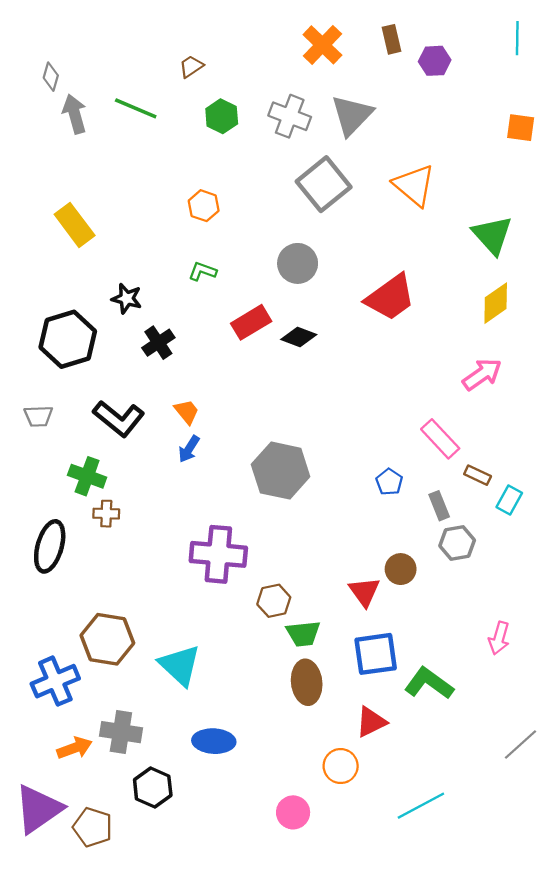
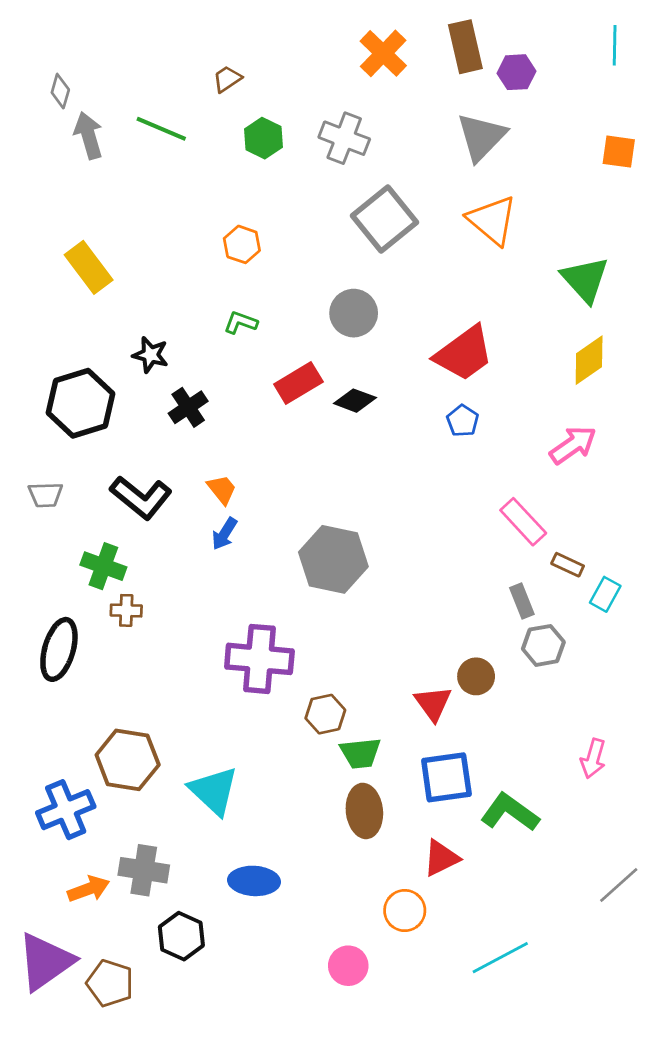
brown rectangle: (392, 39) -> (465, 47), size x1.5
gray triangle: (352, 115) -> (481, 137), moved
blue pentagon: (389, 482) -> (463, 421), moved

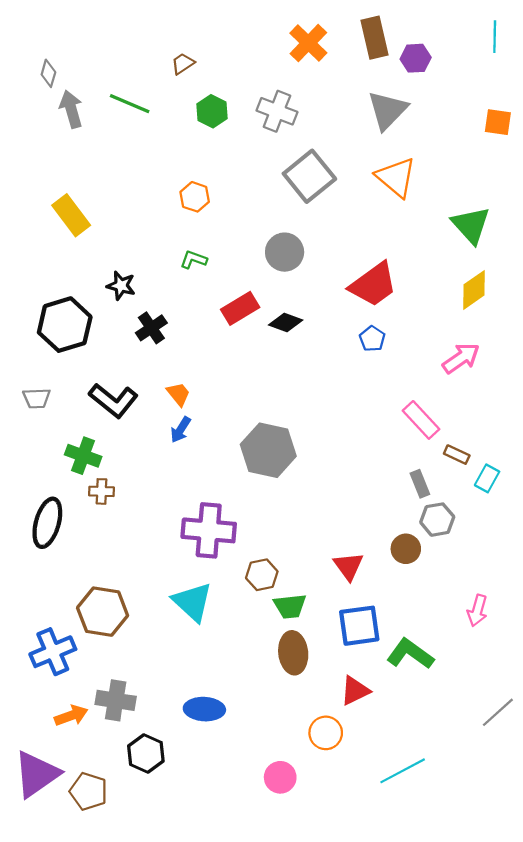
brown circle: (476, 676) -> (406, 549), moved
cyan triangle: (214, 791) -> (192, 602), moved

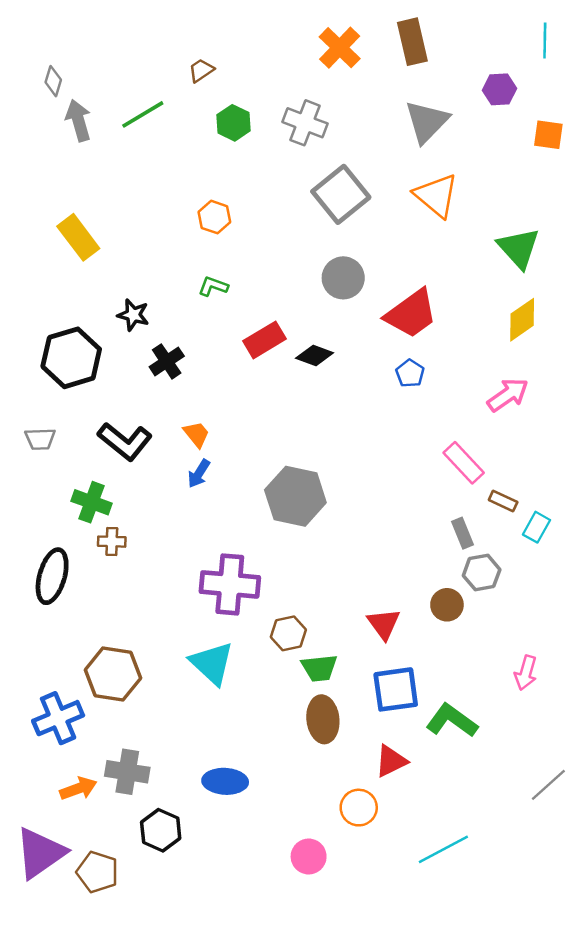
purple hexagon: (416, 58) -> (499, 89), moved
green line: (130, 104) -> (143, 114), turned -54
gray circle: (285, 252) -> (343, 278), moved

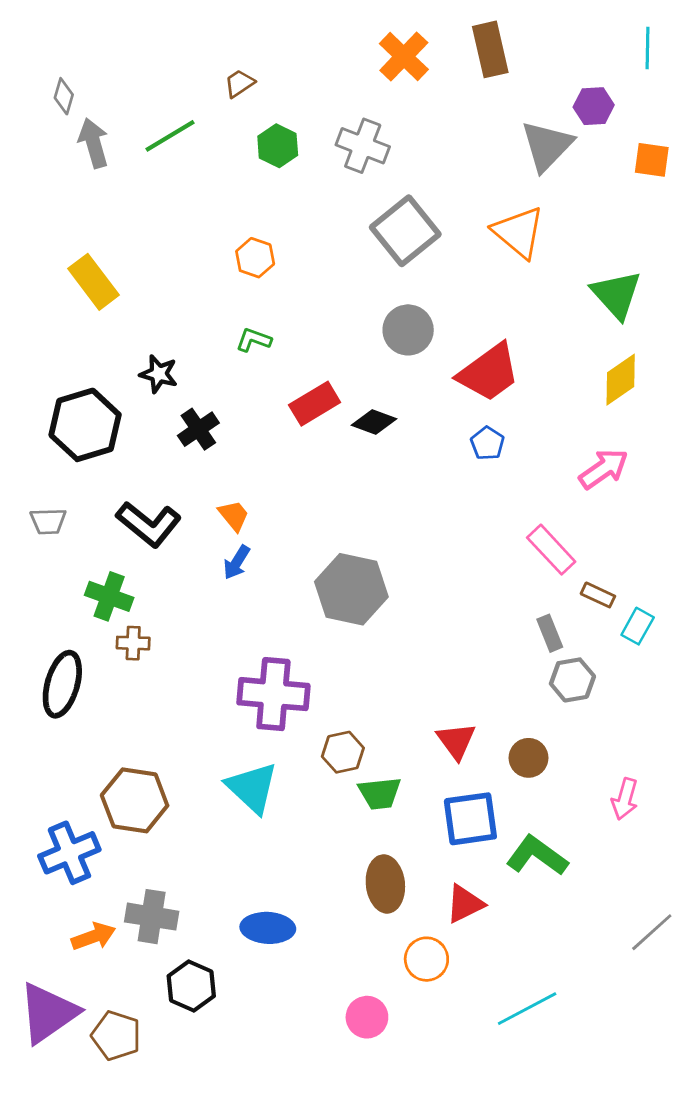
gray triangle: (427, 122) -> (547, 146), moved
brown circle: (447, 605) -> (528, 758), moved
brown ellipse: (323, 719) -> (385, 884), moved

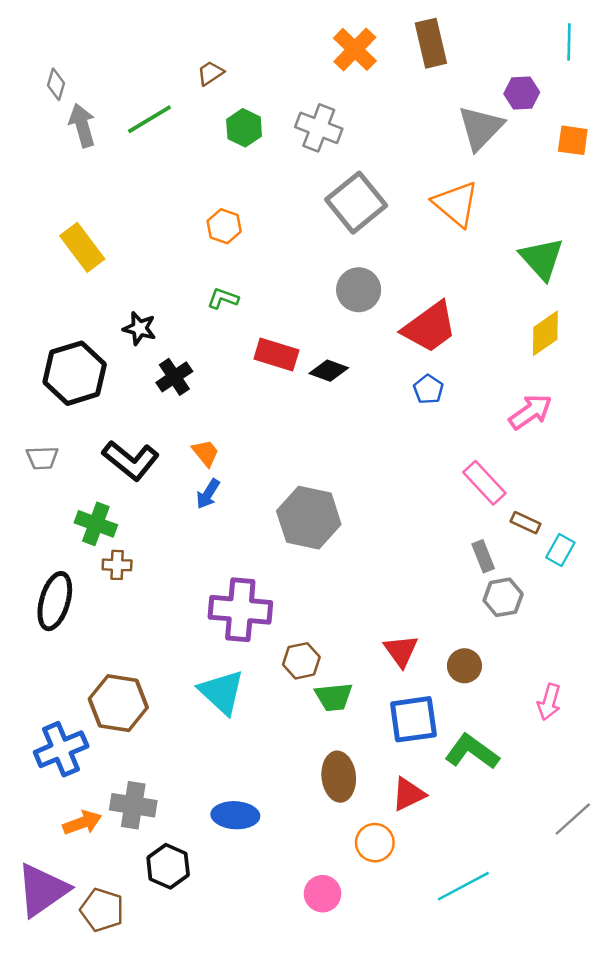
red rectangle: (315, 404) -> (276, 354), turned 48

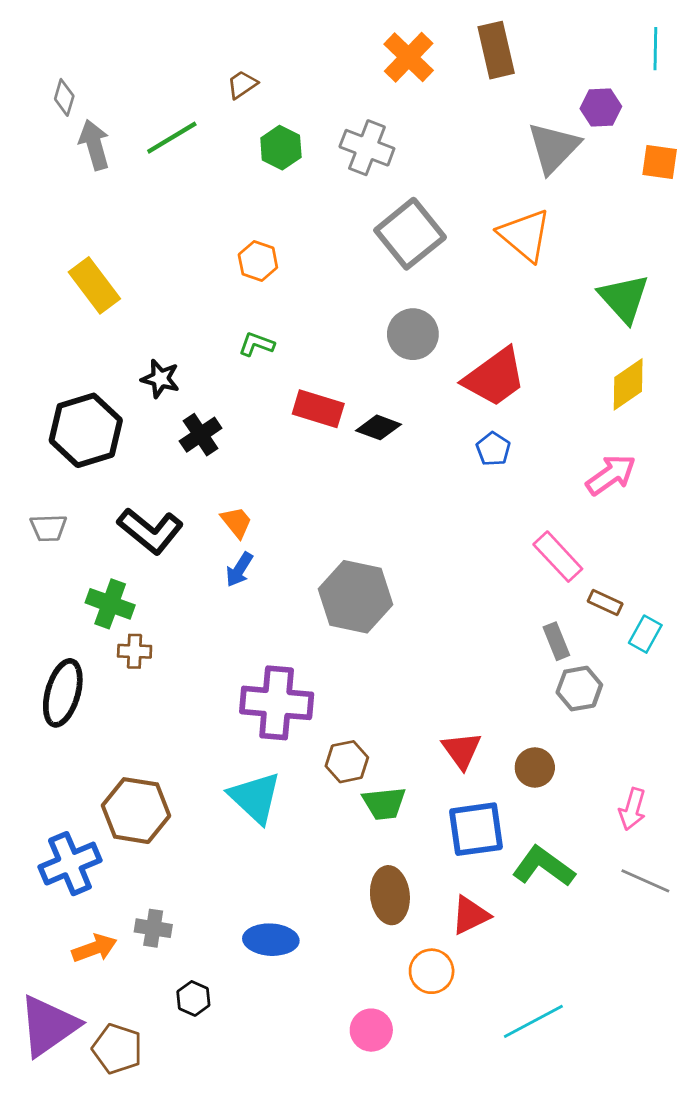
gray cross: (133, 805) -> (153, 928), size x0.7
gray line: (573, 819) -> (645, 881), moved, turned 66
black hexagon: (168, 866) -> (193, 998), size x0.7

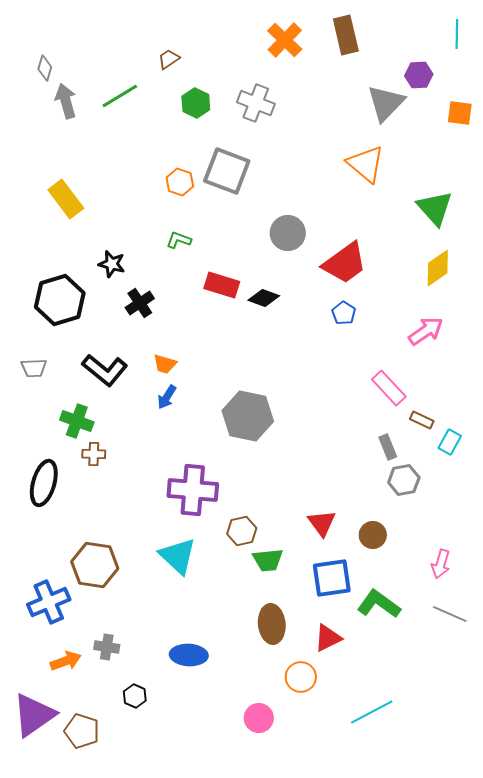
gray square: (410, 234) -> (227, 171), moved, turned -30
orange trapezoid: (236, 522) -> (165, 364), turned 145

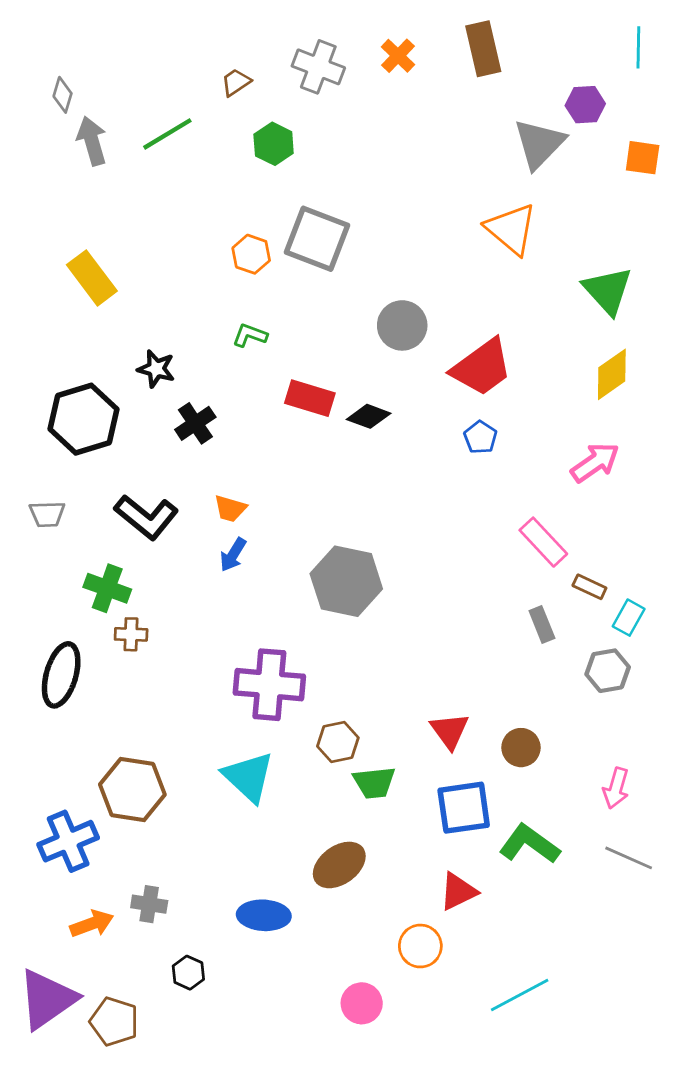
orange cross: (285, 40) -> (398, 56), size x0.7
gray cross: (256, 103) -> (318, 67), moved
gray hexagon: (404, 480) -> (608, 671), moved
brown ellipse: (272, 624) -> (339, 865), moved, turned 60

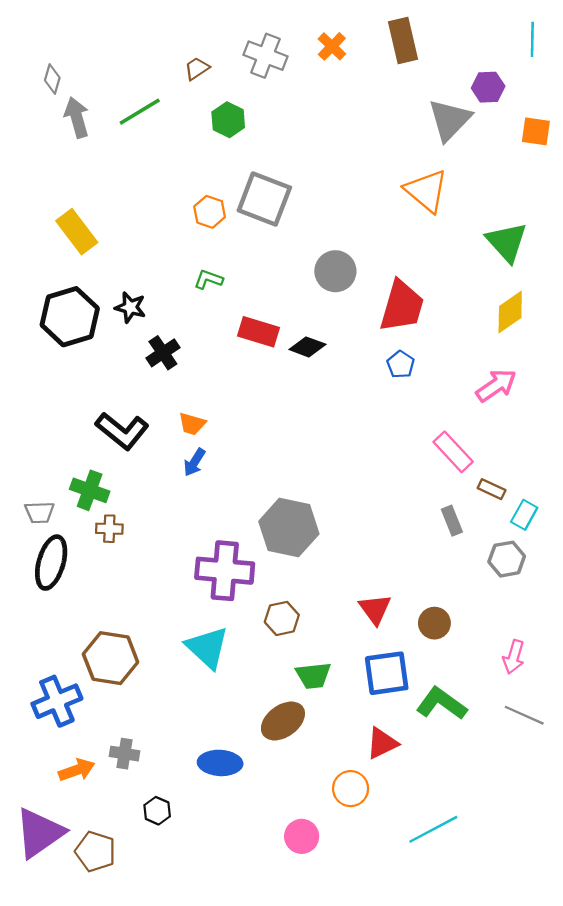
red trapezoid: (482, 367) -> (402, 306), turned -38
black hexagon: (83, 419) -> (70, 317), moved
gray trapezoid: (47, 514) -> (39, 512), moved
gray hexagon: (346, 581) -> (289, 528), moved
green trapezoid: (374, 783) -> (313, 676), moved

